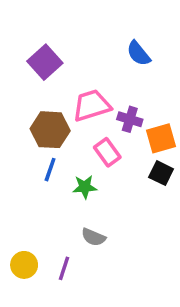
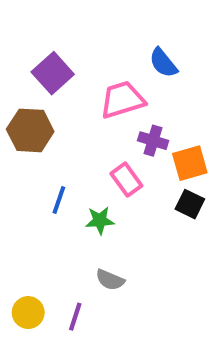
pink trapezoid: (92, 105) -> (122, 100), moved
brown hexagon: (50, 130) -> (30, 130), moved

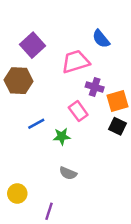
blue line: (59, 200) -> (36, 124), turned 42
purple line: (75, 317) -> (49, 211), moved

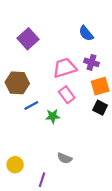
pink trapezoid: (76, 62) -> (65, 68), moved
brown hexagon: (19, 81) -> (17, 83), moved
purple cross: (95, 87) -> (91, 62), moved
gray semicircle: (68, 173) -> (65, 158), moved

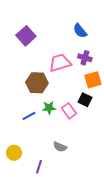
brown hexagon: (17, 83) -> (37, 83), moved
pink rectangle: (67, 95) -> (69, 111), moved
blue line: (31, 105) -> (29, 116), moved
black square: (100, 108) -> (85, 100), moved

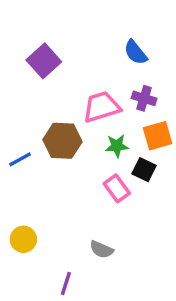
green star: (49, 108) -> (117, 146), moved
blue line: (29, 116) -> (20, 159), moved
yellow circle: (14, 153) -> (23, 239), moved

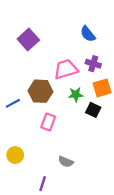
pink rectangle: (117, 188) -> (48, 122), moved, turned 56

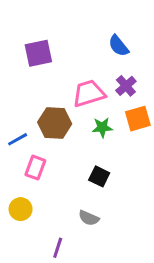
purple square: (28, 39) -> (38, 53), turned 30
purple cross: (93, 64) -> (126, 86), turned 32
black square: (93, 110) -> (99, 176), moved
pink rectangle: (48, 122) -> (35, 168), moved

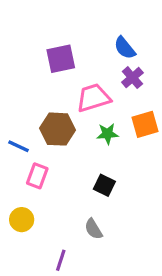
purple square: (38, 53) -> (61, 59), moved
purple cross: (126, 86) -> (132, 78), moved
blue line: (18, 139) -> (19, 146), turned 54
gray semicircle: (89, 218) -> (93, 229), turned 36

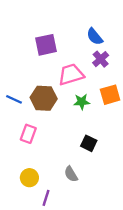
blue line: (19, 146) -> (14, 99), moved
black square: (104, 185) -> (89, 143), moved
yellow circle: (22, 220) -> (29, 178), moved

